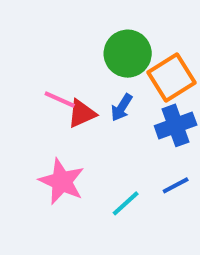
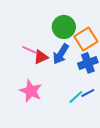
blue arrow: (122, 107) -> (61, 54), size x1.5
cyan line: (126, 203) -> (76, 97), moved

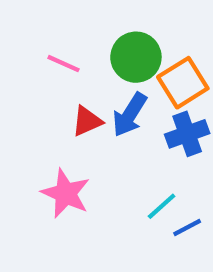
pink line: (30, 50) -> (64, 64), moved
blue line: (88, 93) -> (187, 228), moved

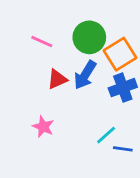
pink star: (66, 193) -> (43, 127), size x0.7
blue line: (187, 228) -> (123, 149), turned 36

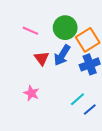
red triangle: (57, 79) -> (42, 58), turned -42
blue line: (123, 149) -> (90, 109), turned -48

